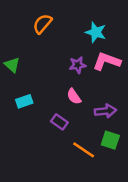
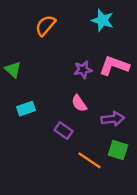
cyan star: (96, 32) -> (102, 20), moved

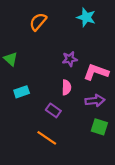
pink L-shape: (114, 66) -> (96, 72), moved
pink semicircle: (79, 103) -> (66, 87), turned -144
orange line: (89, 160) -> (47, 138), moved

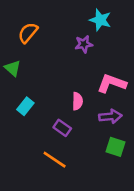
orange semicircle: (38, 22) -> (28, 33), moved
purple star: (70, 59) -> (84, 44), moved
cyan rectangle: (22, 92) -> (25, 106), turned -32

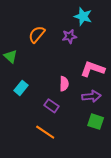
orange semicircle: (28, 33) -> (37, 34), moved

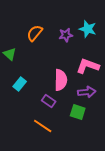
cyan star: (83, 16) -> (88, 29), moved
pink semicircle: (64, 84) -> (61, 80), size x1.5
green square: (96, 122) -> (78, 112), moved

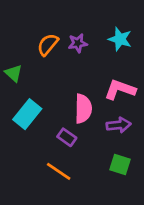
purple star: (66, 35) -> (78, 43), moved
cyan rectangle: (20, 84) -> (27, 114), size x1.5
green square: (78, 112) -> (120, 165), moved

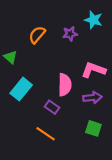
cyan star: (120, 39) -> (93, 20), moved
purple star: (78, 43) -> (70, 34), moved

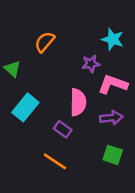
cyan star: (93, 20) -> (113, 39), moved
purple star: (70, 34) -> (91, 64), moved

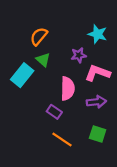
green triangle: (13, 69) -> (43, 60), moved
cyan rectangle: (25, 107) -> (22, 75), moved
orange line: (55, 161) -> (62, 140), moved

